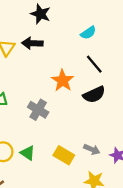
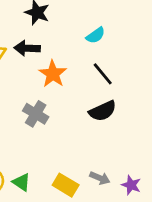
orange star: (63, 81) -> (53, 74), moved
gray cross: (38, 110) -> (36, 114), moved

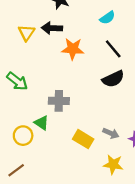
orange star: (53, 74) -> (73, 49), turned -30
gray cross: (36, 114) -> (59, 101), moved, turned -30
green triangle: (21, 182) -> (42, 123), moved

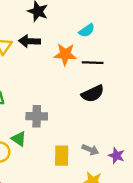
orange star: (73, 49) -> (65, 54), moved
black line: (113, 49) -> (93, 63), turned -48
yellow rectangle: (83, 139) -> (62, 156), turned 60

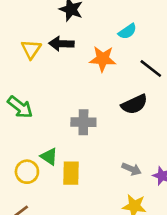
black line: (93, 63) -> (151, 68), moved, turned 36
gray cross: (37, 116) -> (83, 122), moved
yellow rectangle: (62, 156) -> (71, 173), moved

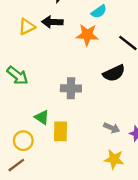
cyan semicircle: (127, 31) -> (99, 12), moved
yellow triangle: (31, 49) -> (27, 27), turned 30
yellow circle: (27, 172) -> (23, 141), moved

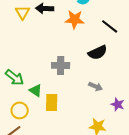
yellow triangle: (27, 27) -> (23, 12), turned -35
green arrow: (17, 75) -> (15, 77), moved
gray arrow: (112, 128) -> (96, 86), moved

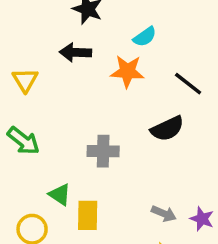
yellow triangle: (23, 12) -> (25, 80), moved
green arrow: (15, 77) -> (23, 141), moved
gray arrow: (96, 86) -> (164, 214), moved

